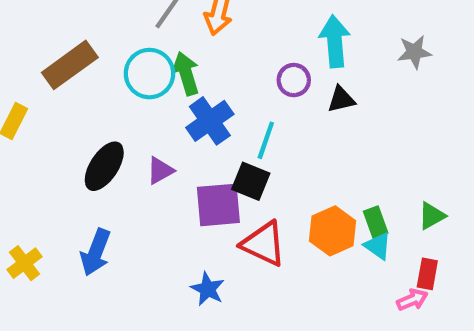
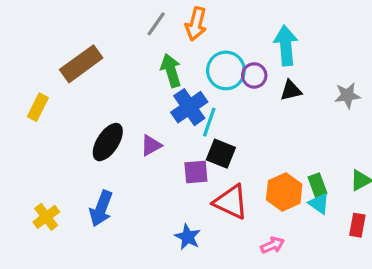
gray star: (414, 52) -> (347, 95), moved
cyan circle: (149, 74) -> (226, 70), moved
cyan line: (266, 140) -> (209, 122), moved
purple square: (218, 205) -> (196, 172), size x0.7
pink arrow: (412, 300) -> (273, 245), moved

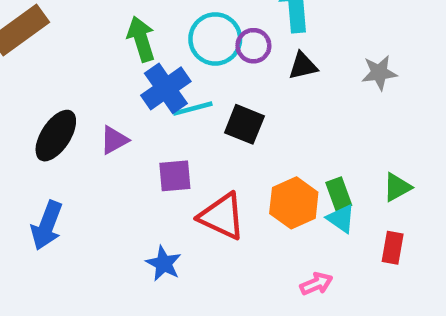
cyan line: (209, 122) -> (193, 109), turned 56
black square: (221, 154) -> (244, 124), moved
pink arrow: (273, 245) -> (316, 284), moved

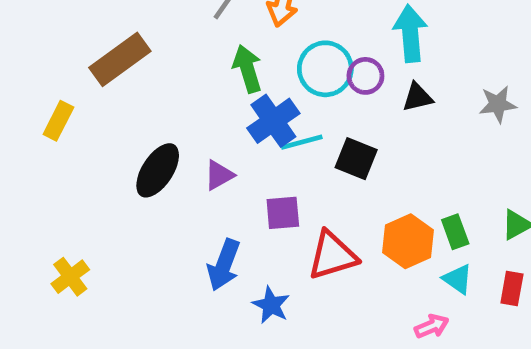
red triangle: (222, 216) -> (332, 255), turned -42
cyan triangle: (341, 219) -> (458, 279), moved
blue arrow: (47, 225) -> (224, 265), moved

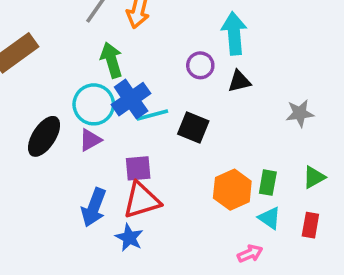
cyan circle: (325, 69) -> (94, 104), moved
gray star: (498, 104) -> (300, 113), moved
green rectangle: (455, 232) -> (268, 183), turned 30
red triangle: (332, 255) -> (142, 200), moved

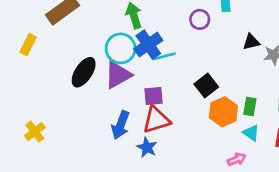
black triangle: (239, 81) -> (251, 42), moved
black square: (193, 128) -> (206, 85), moved, turned 30
purple triangle: (90, 140) -> (118, 75), size x1.6

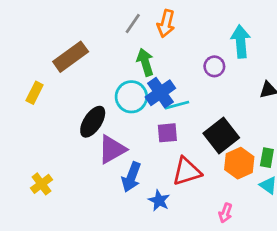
purple triangle: (118, 75) -> (112, 149), moved
black square: (206, 85) -> (221, 136), size x1.4
purple square: (154, 96) -> (167, 133), moved
red triangle: (156, 120) -> (187, 171), moved
pink arrow: (237, 159) -> (225, 213), moved, turned 132

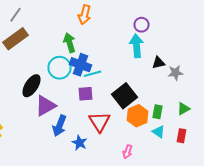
gray line: (133, 24) -> (16, 15), moved
cyan arrow: (241, 41) -> (136, 46), moved
purple circle: (214, 66) -> (142, 25), moved
blue cross: (160, 93) -> (80, 65), turned -35
red triangle: (187, 171) -> (100, 122), turned -45

